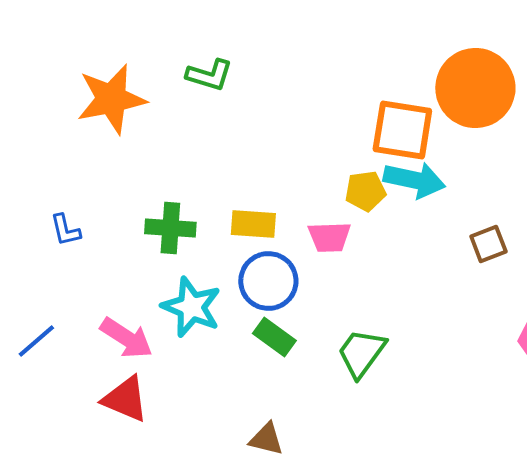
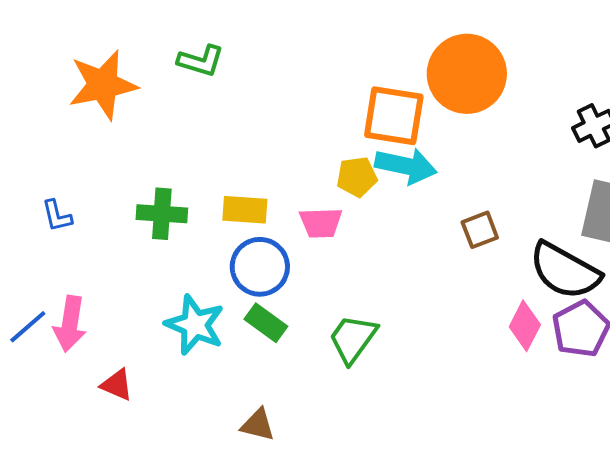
cyan star: (191, 307) -> (195, 325), moved
pink arrow: (126, 338) -> (70, 324), moved, turned 66
red triangle: (125, 399) -> (117, 385), size x0.7

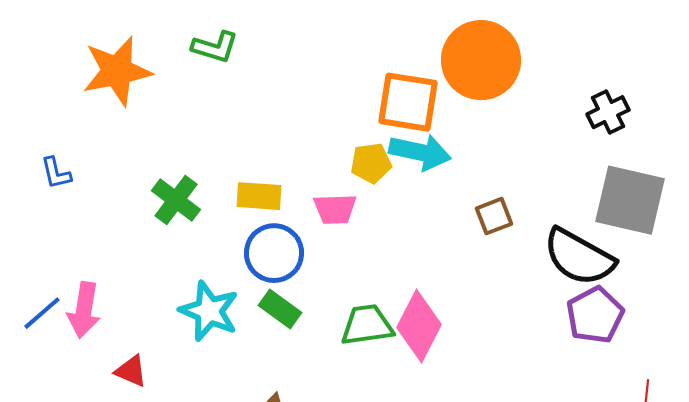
green cross: (162, 214) -> (176, 200), turned 33
blue L-shape: (57, 216) -> (56, 173), moved
pink diamond: (525, 326) -> (419, 326), moved, size x1.4
green trapezoid: (353, 339) -> (367, 325), turned 46

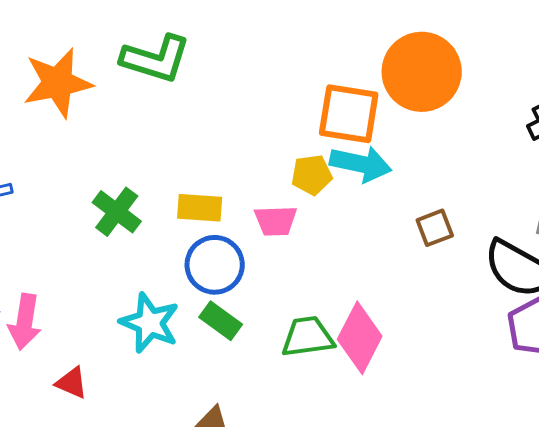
green L-shape: (215, 47) -> (156, 59), size x1.5

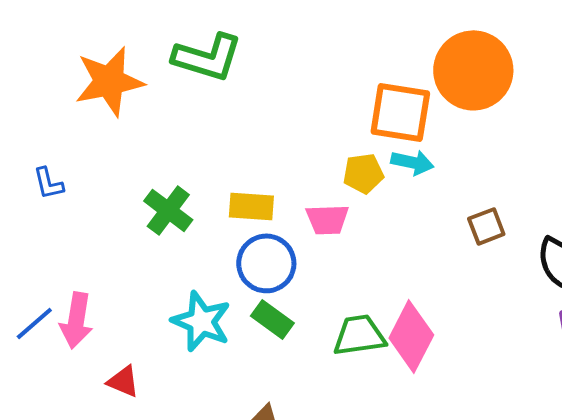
cyan arrow: (361, 164) -> (412, 162), size x0.7

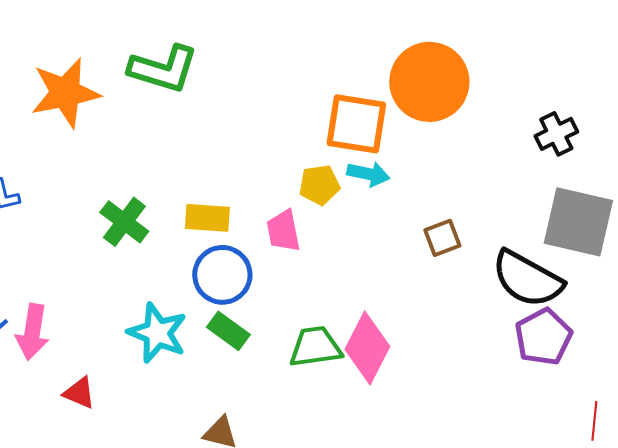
pink trapezoid: (327, 219) -> (283, 231), turned 81

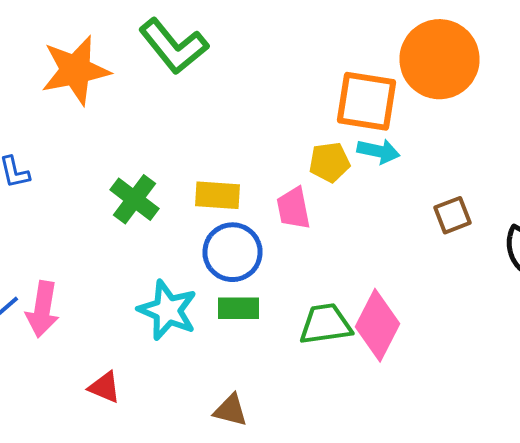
green L-shape: (163, 69) -> (174, 46), turned 34
green rectangle: (228, 331) -> (238, 308), turned -36
red triangle: (79, 393) -> (104, 387), moved

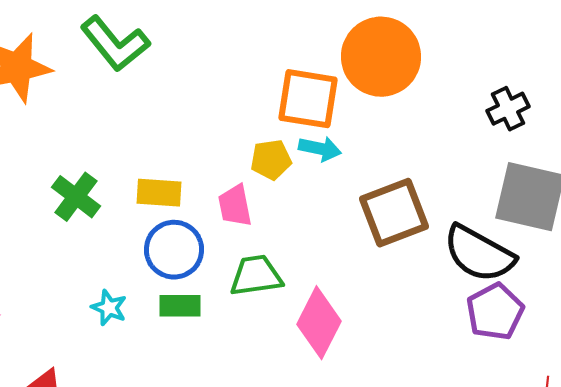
brown square: (452, 215) -> (394, 213), size x1.8
cyan star: (168, 310) -> (109, 308), size x0.6
green trapezoid: (326, 324) -> (256, 276), moved

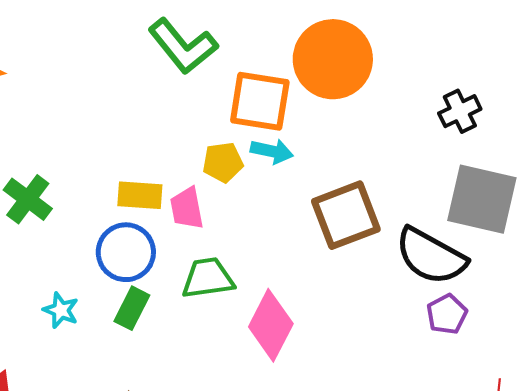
green L-shape: (115, 44) -> (183, 46), moved
yellow rectangle: (159, 193) -> (140, 195), moved
green rectangle: (180, 306) -> (132, 308), turned -63
purple pentagon: (495, 312) -> (447, 314), size x0.7

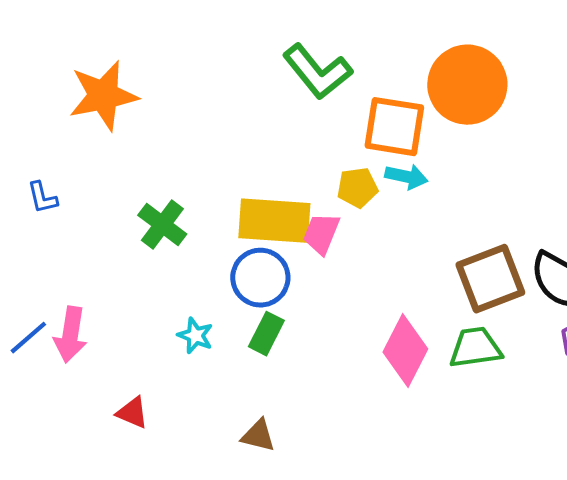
yellow rectangle: (140, 195) -> (274, 221), size x1.6
pink trapezoid: (187, 208) -> (321, 234), turned 33
brown square: (346, 215) -> (490, 279), moved
green trapezoid: (208, 278) -> (475, 348), moved

